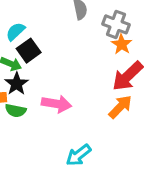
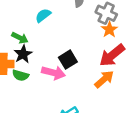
cyan semicircle: (15, 31) -> (43, 15), moved
black square: (29, 51) -> (68, 60), moved

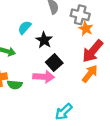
black star: (23, 54) -> (44, 40), moved

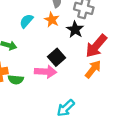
orange star: (86, 29) -> (52, 20), moved
black star: (44, 40) -> (75, 29), moved

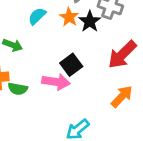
black star: (75, 29) -> (90, 21), moved
orange arrow: (93, 69) -> (122, 96), moved

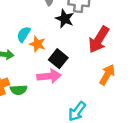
cyan semicircle: (37, 16) -> (24, 34), moved
orange star: (69, 17) -> (37, 44), moved

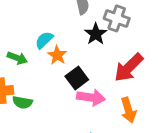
orange arrow: (107, 75) -> (128, 110), turned 120
pink arrow: (49, 76) -> (91, 97), moved

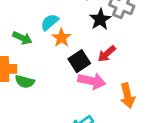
red arrow: (129, 68) -> (107, 54), moved, size x0.6

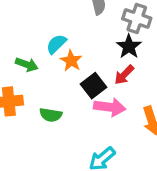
black star: (100, 19) -> (129, 47), moved
green semicircle: (25, 82) -> (51, 115), moved

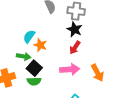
green arrow: (27, 65) -> (24, 56), moved
black square: (93, 86) -> (34, 68), moved

